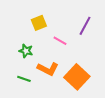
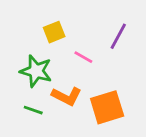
green star: (26, 51) -> (36, 71), size x1.6
orange square: (77, 77) -> (107, 107), turned 30

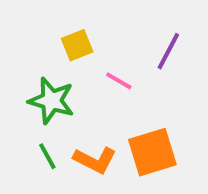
orange L-shape: (67, 96) -> (95, 160), moved
green line: (33, 110) -> (47, 156), turned 42

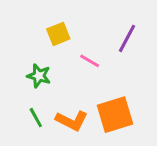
green star: (51, 101) -> (39, 76), size x0.7

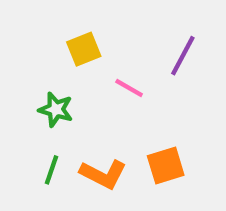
orange square: (115, 115) -> (166, 166), size x0.7
green line: (36, 118) -> (51, 170), turned 48

